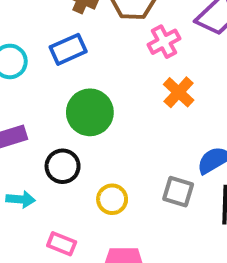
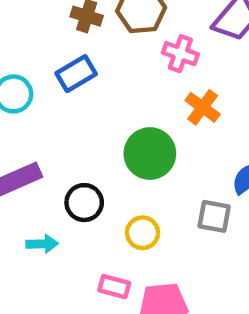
pink cross: (164, 42) -> (180, 54), turned -36
green circle: (90, 112) -> (150, 154), moved
pink rectangle: (62, 244) -> (114, 287), moved

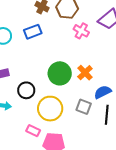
orange cross: (203, 107) -> (85, 73), moved
yellow circle: (143, 233) -> (50, 109), size x1.6

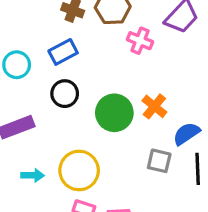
black circle: (26, 90) -> (65, 94), moved
yellow circle: (50, 109) -> (79, 170), moved

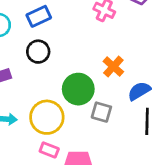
green circle: (114, 113) -> (78, 89), moved
gray square: (159, 161) -> (101, 112), moved

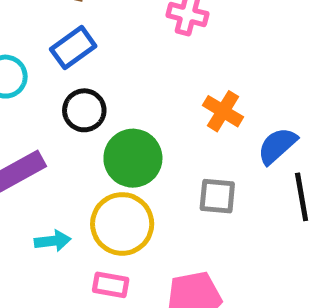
green circle: (78, 89) -> (133, 158), moved
pink rectangle: (49, 150) -> (111, 285), moved

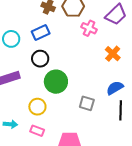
orange cross: (223, 111) -> (113, 54), moved
yellow circle: (122, 224) -> (37, 107), moved, size x0.7
cyan arrow: (53, 241) -> (10, 124), moved

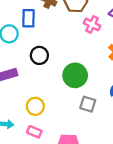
blue rectangle: (41, 33) -> (28, 18), moved, turned -66
green circle: (56, 82) -> (75, 75), moved

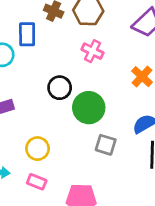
pink cross: (92, 24) -> (92, 51), moved
black circle: (39, 55) -> (60, 88), moved

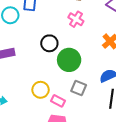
yellow circle: (38, 149) -> (41, 90), moved
pink rectangle: (37, 182) -> (58, 101), moved

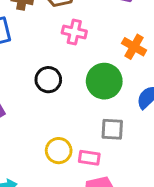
green circle: (69, 60) -> (104, 81), moved

